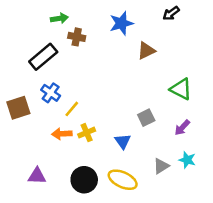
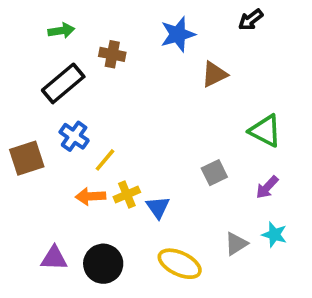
green arrow: (59, 18) -> (61, 31), moved
blue triangle: (123, 141) -> (158, 207), moved
black circle: (84, 180) -> (103, 264), moved

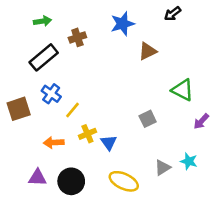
brown cross: (112, 54) -> (77, 37), turned -30
purple arrow: (267, 187) -> (201, 121), moved
orange arrow: (90, 196) -> (54, 143), moved

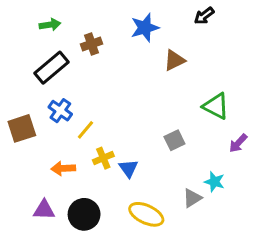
cyan star: (189, 161) -> (214, 182), moved

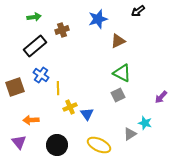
green triangle: (216, 106) -> (122, 73), moved
yellow line: (86, 130) -> (58, 88), turned -40
orange arrow: (63, 168) -> (31, 120), moved
purple triangle: (44, 210) -> (19, 142), moved, turned 49

